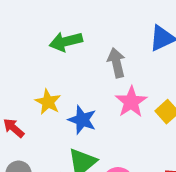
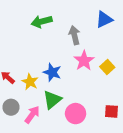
yellow star: (48, 102) -> (30, 82), moved

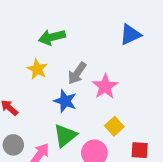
gray arrow: (74, 35) -> (77, 73), moved, turned -132
yellow square: (107, 67) -> (114, 126), moved
yellow star: (30, 82) -> (37, 69), moved

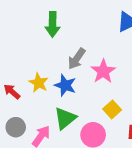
green arrow: (52, 37) -> (52, 24), turned -75
yellow star: (37, 69) -> (39, 83), moved

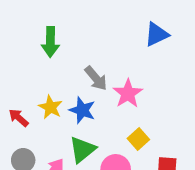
green arrow: (52, 24) -> (50, 42), moved
gray arrow: (77, 59) -> (96, 78), turned -75

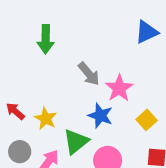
yellow star: (50, 107) -> (46, 118), moved
blue star: (82, 110) -> (100, 116), moved
yellow square: (138, 139) -> (147, 120), moved

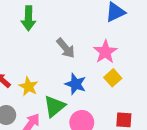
pink star: (119, 88) -> (105, 52), moved
yellow square: (147, 120) -> (113, 78), moved

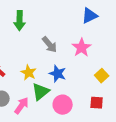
yellow square: (113, 78) -> (102, 76), moved
yellow star: (28, 87) -> (29, 73), moved

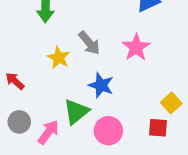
yellow star: (29, 73) -> (59, 58), moved
yellow square: (102, 76) -> (171, 103), moved

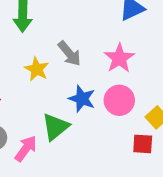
pink circle: (108, 131) -> (119, 100), moved

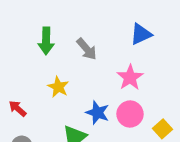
gray arrow: (69, 54) -> (87, 49), moved

